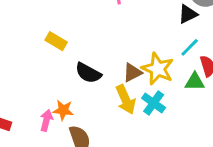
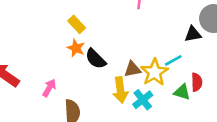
cyan line: (190, 47) -> (173, 60), moved
orange star: (63, 110) -> (76, 48), moved

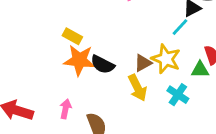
orange star: (76, 48) -> (79, 60), size x1.6
cyan line: (173, 60) -> (180, 27), moved
cyan cross: (143, 100) -> (178, 95), moved

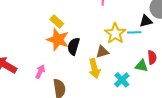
cyan line: (180, 27) -> (134, 32), turned 32
yellow star: (166, 59) -> (115, 33), moved
black semicircle: (103, 65) -> (73, 46), turned 66

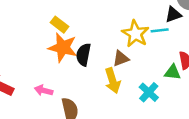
pink arrow: (40, 72) -> (44, 90), turned -96

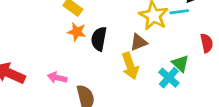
orange star: (63, 48) -> (77, 32), size x0.6
green triangle: (173, 72) -> (180, 63), moved, turned 36

